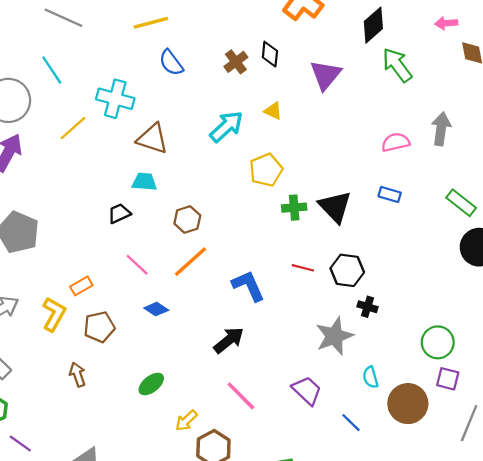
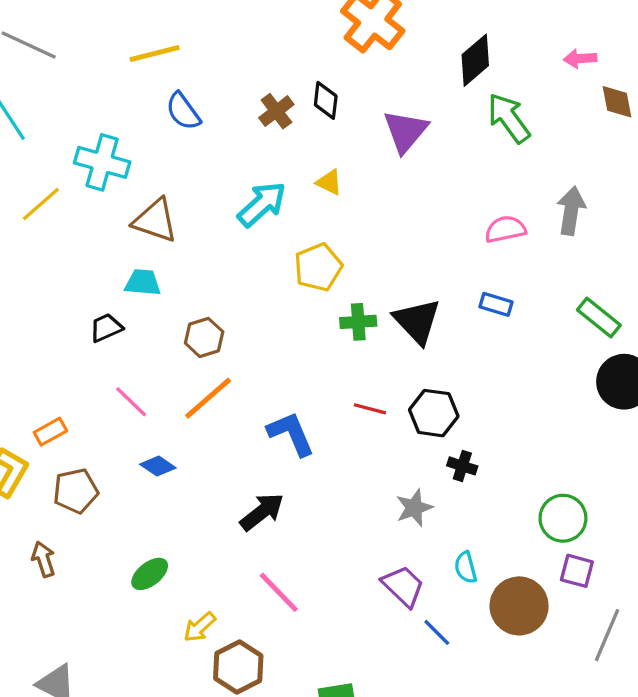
gray star: (334, 336) -> (414, 508), size x0.7
purple trapezoid: (307, 391) -> (403, 586), moved

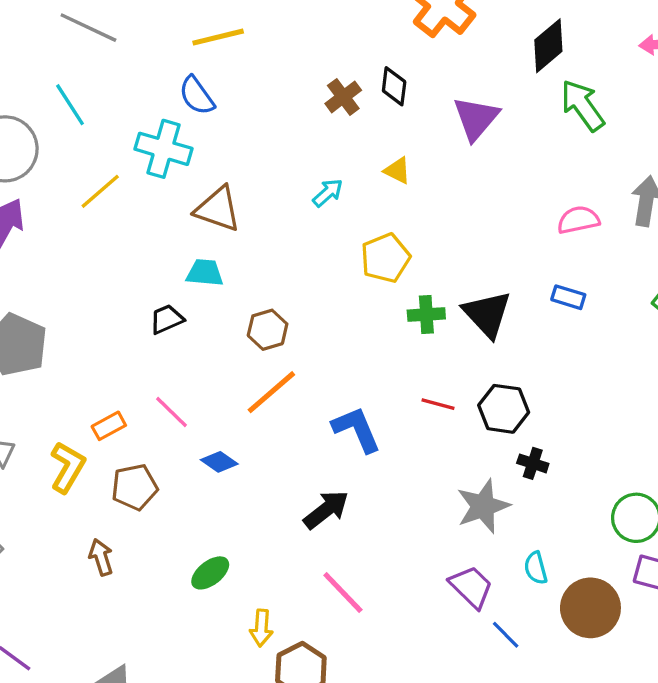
blue semicircle: (183, 111) -> (197, 96), moved
cyan arrow: (262, 204) -> (328, 193), size x0.6
pink line: (131, 402) -> (171, 412), moved
gray star: (414, 508) -> (483, 506), size x1.4
yellow arrow: (200, 627) -> (261, 628), turned -44

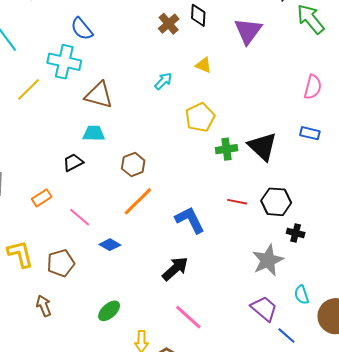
pink semicircle: (578, 220) -> (313, 87), turned 120
orange rectangle: (109, 426) -> (42, 198), moved
yellow L-shape: (67, 467) -> (20, 254), turned -40

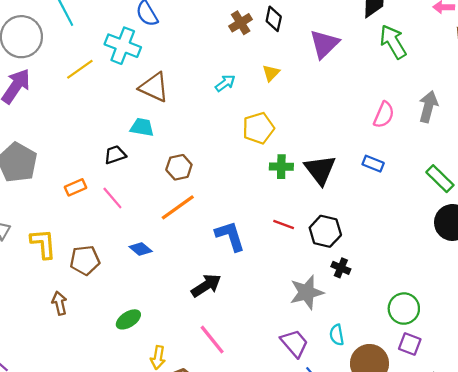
yellow triangle: (204, 65) -> (271, 73), turned 42
pink line: (80, 217) -> (112, 198), moved

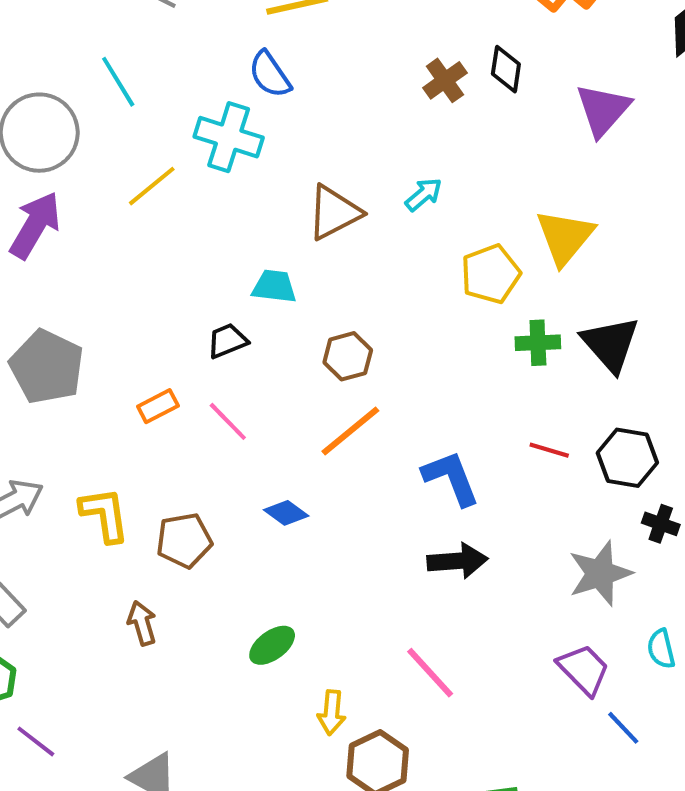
yellow triangle: (271, 73) -> (565, 237), moved, size x1.8
brown triangle: (154, 87) -> (334, 212), moved, turned -48
black arrow: (206, 286) -> (457, 561), moved, turned 32

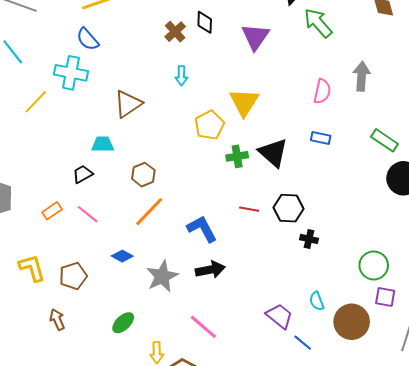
cyan arrow: (424, 194) -> (181, 76), moved, turned 138
gray star: (600, 573) -> (162, 276), moved

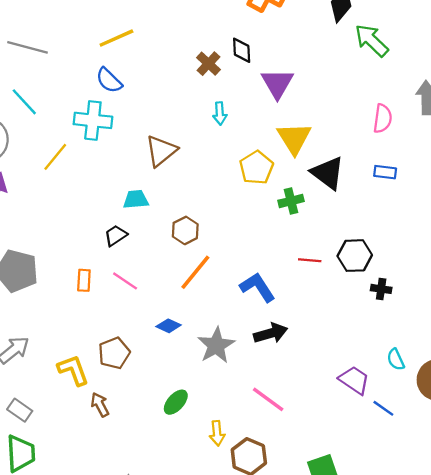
purple triangle: (255, 37) -> (277, 83), moved
black triangle: (273, 153) -> (328, 173), moved
orange rectangle: (52, 211) -> (84, 280), turned -48
yellow L-shape: (32, 268) -> (73, 370), moved

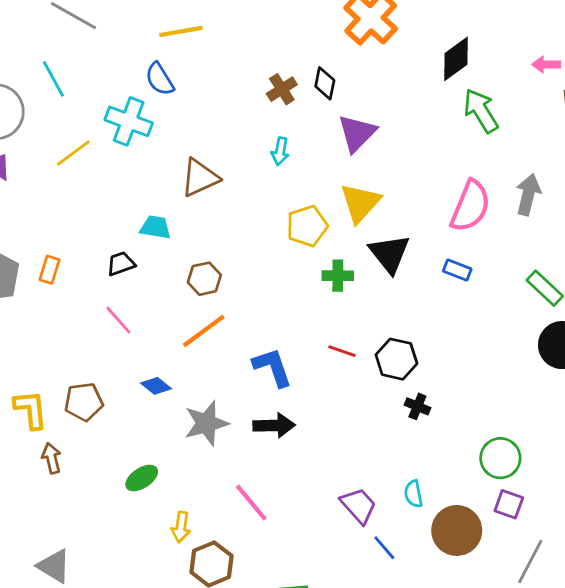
pink semicircle: (383, 119) -> (470, 206), size x1.5
orange rectangle: (84, 280) -> (50, 270), moved

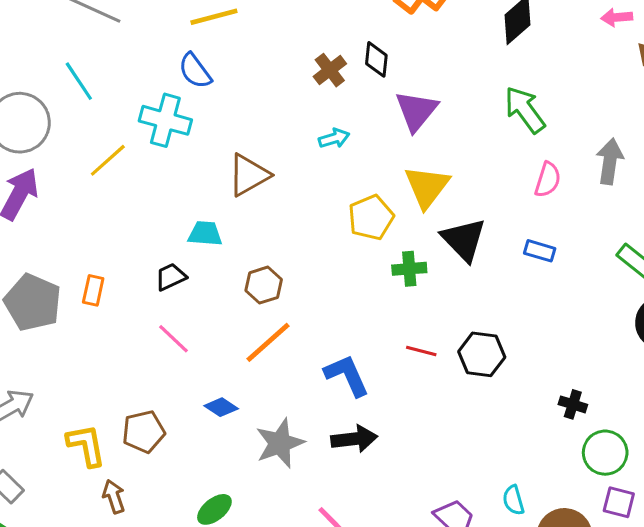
green arrow: (481, 111) -> (525, 110), moved
cyan arrow: (280, 151) -> (334, 138), turned -112
pink semicircle: (470, 206) -> (548, 180), size x0.6
black cross: (417, 406) -> (573, 404), moved

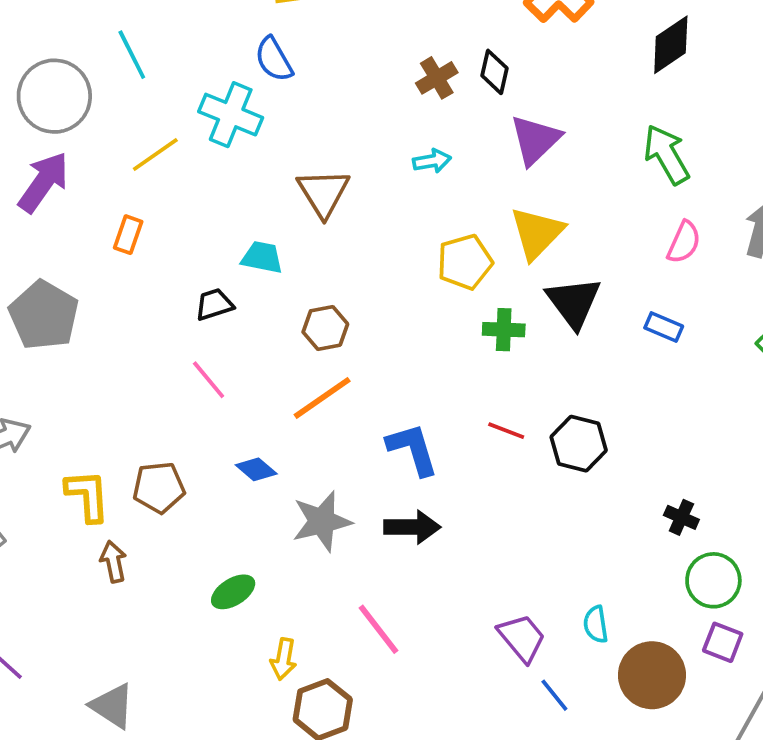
brown triangle: (249, 175) -> (323, 193), turned -39
orange rectangle: (93, 290) -> (128, 235), moved

